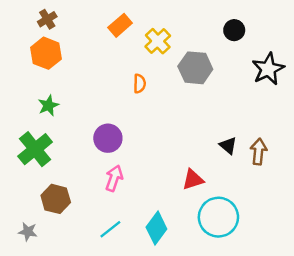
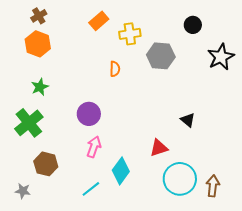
yellow cross: (158, 41) -> (130, 34), turned 35
brown arrow: (258, 152) -> (213, 186), moved
cyan diamond: (156, 228) -> (121, 171), moved

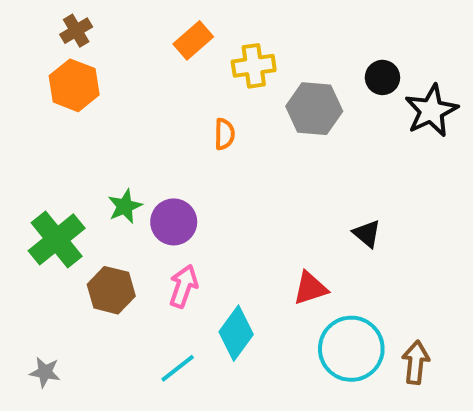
black circle: (193, 25) -> (382, 77), moved
green star: (40, 87) -> (125, 206), moved
brown hexagon: (46, 164) -> (111, 290), moved

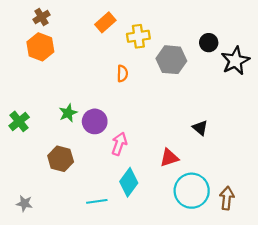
green cross: (57, 239) -> (19, 121), moved, size x0.7
pink arrow: (183, 286) -> (119, 144), moved
cyan line: (178, 368) -> (97, 201), turned 30

